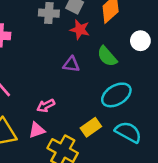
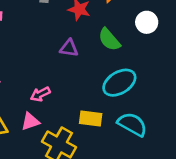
yellow rectangle: (91, 127) -> (91, 119), turned 42

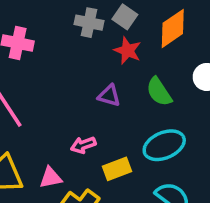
pink arrow: (40, 94) -> (83, 145), moved
yellow rectangle: (91, 119) -> (117, 169), moved, turned -35

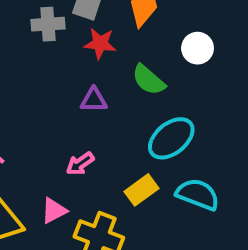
yellow rectangle: (117, 169) -> (142, 190), moved

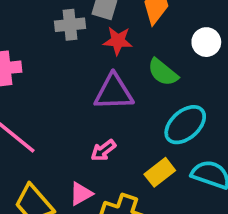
purple triangle: (94, 100) -> (114, 92), size x1.6

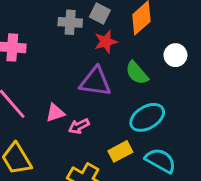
red star: (118, 41) -> (106, 42), turned -30
pink triangle: (81, 194) -> (55, 113), moved

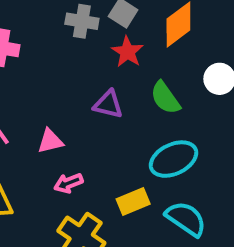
red star: (106, 42) -> (127, 52), turned -30
purple triangle: (95, 82) -> (108, 104), size x0.7
pink arrow: (79, 126) -> (68, 183), moved

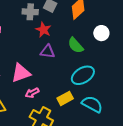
red star: (127, 52) -> (43, 30), moved
pink triangle: (50, 141) -> (21, 73), size x1.5

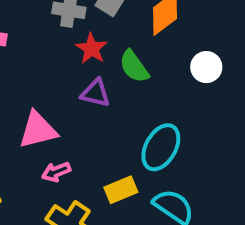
green semicircle: (76, 45) -> (134, 66), moved
cyan ellipse: (83, 75) -> (161, 147), turned -35

